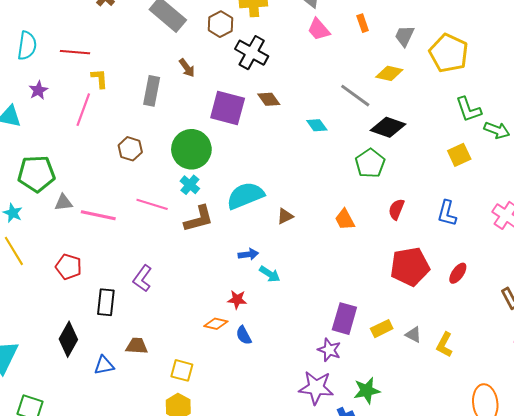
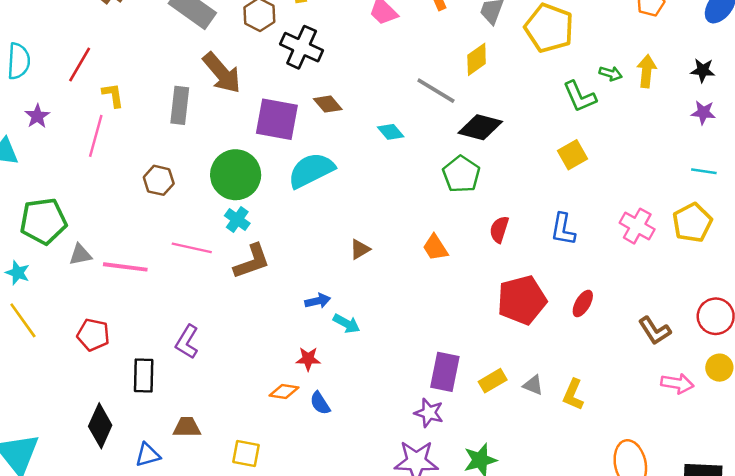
red line: (75, 52) -> (80, 65), turned -60
brown arrow: (187, 68) -> (222, 73), size x1.8
yellow diamond: (389, 73) -> (477, 59), turned -44
green arrow: (497, 130) -> (611, 74), moved, size x0.7
cyan semicircle: (245, 196) -> (311, 170), moved

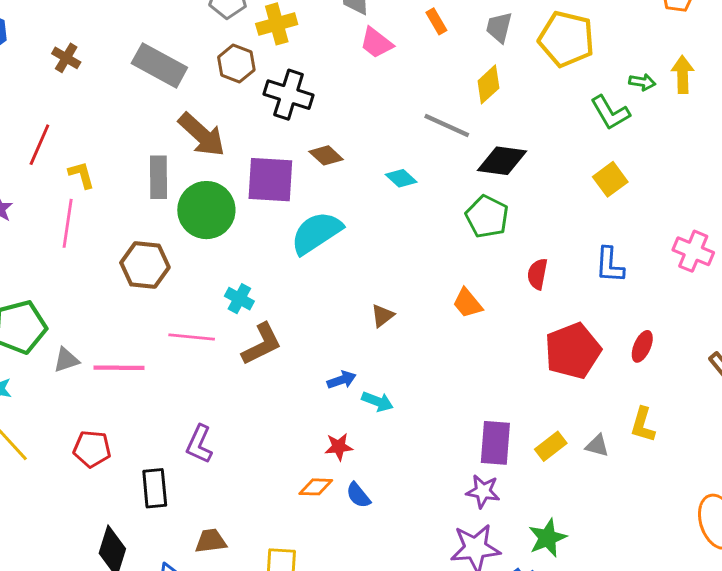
green circle: (236, 175) -> (206, 210), moved
brown hexagon: (159, 180) -> (145, 265), size x1.4
yellow L-shape: (573, 395) -> (643, 425), moved

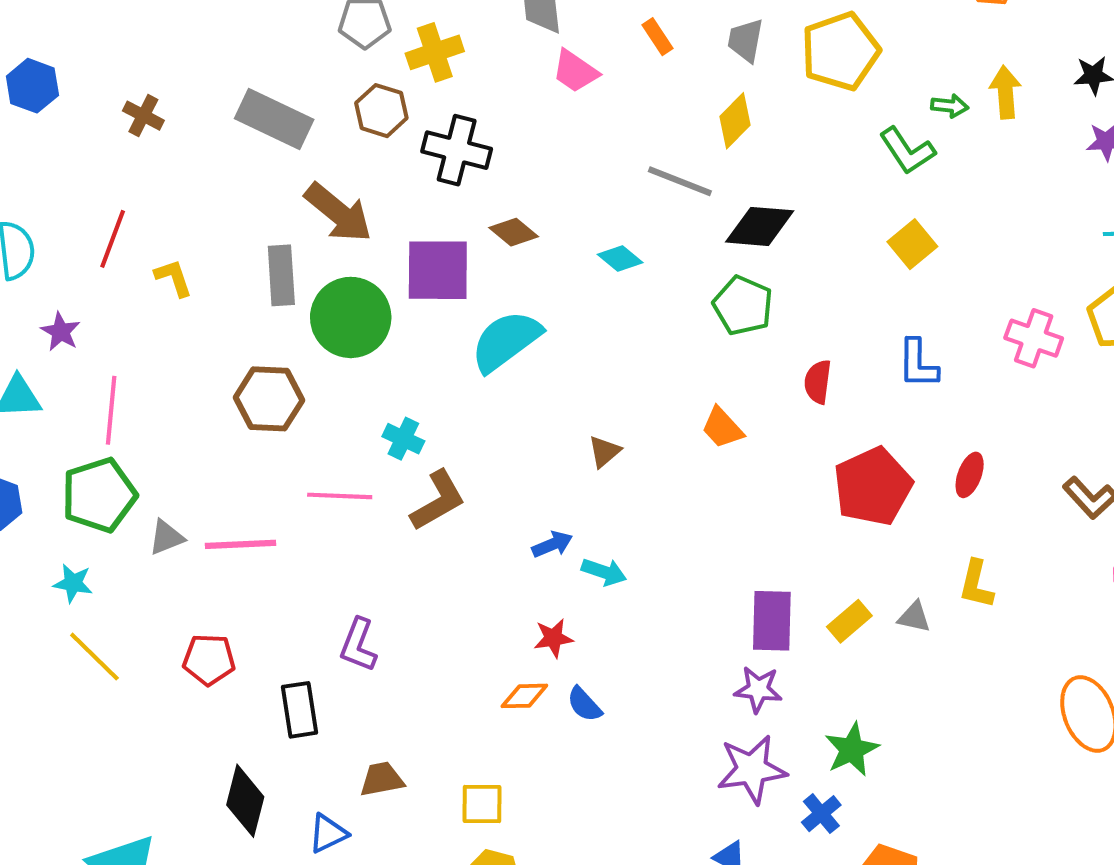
yellow pentagon: (566, 39) -> (840, 51), turned -30
pink line: (68, 223) -> (111, 410), moved

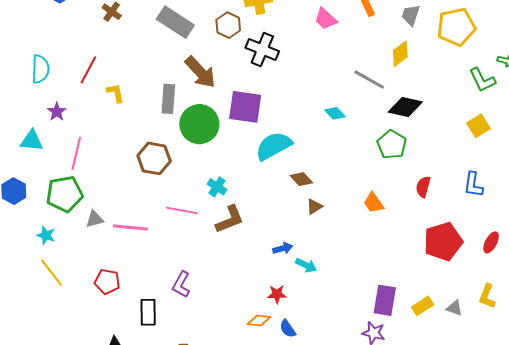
brown diamond: (514, 232) -> (301, 179), moved

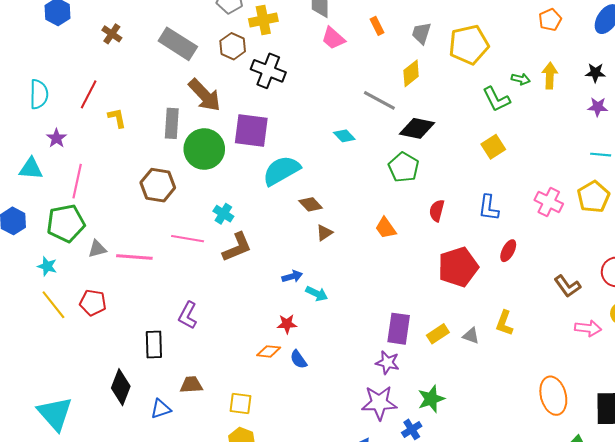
red ellipse: (491, 242) -> (508, 251), moved
red pentagon: (107, 282) -> (93, 303), moved

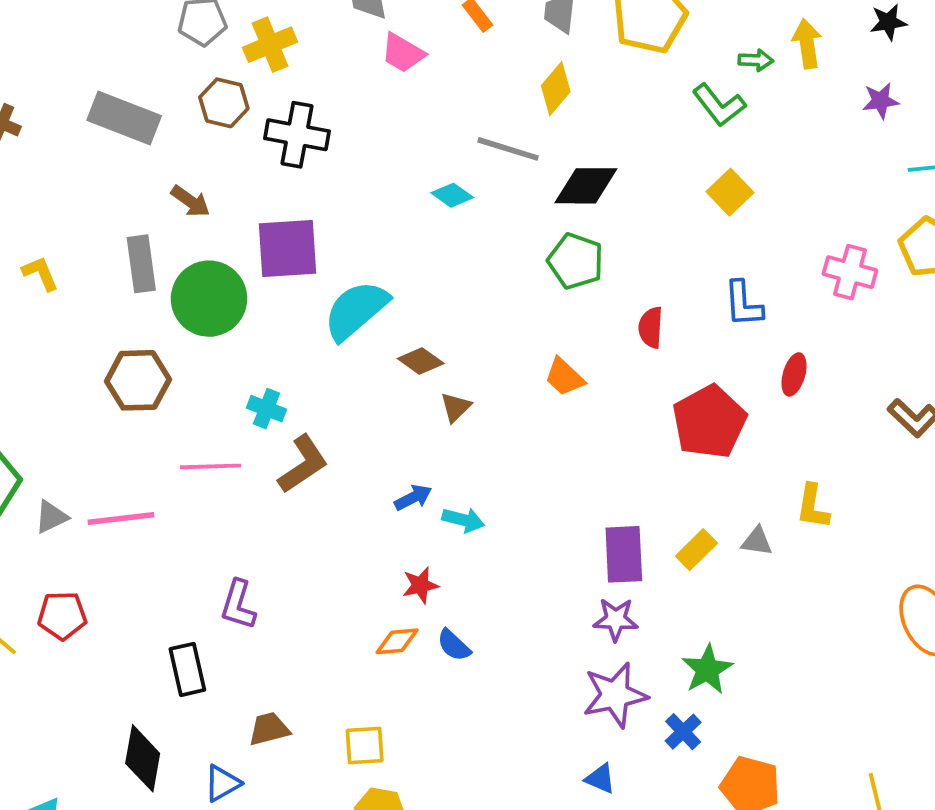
brown arrow: (205, 95) -> (190, 201), size x0.6
purple star: (598, 107) -> (881, 101), moved
cyan diamond: (344, 136) -> (452, 195), moved

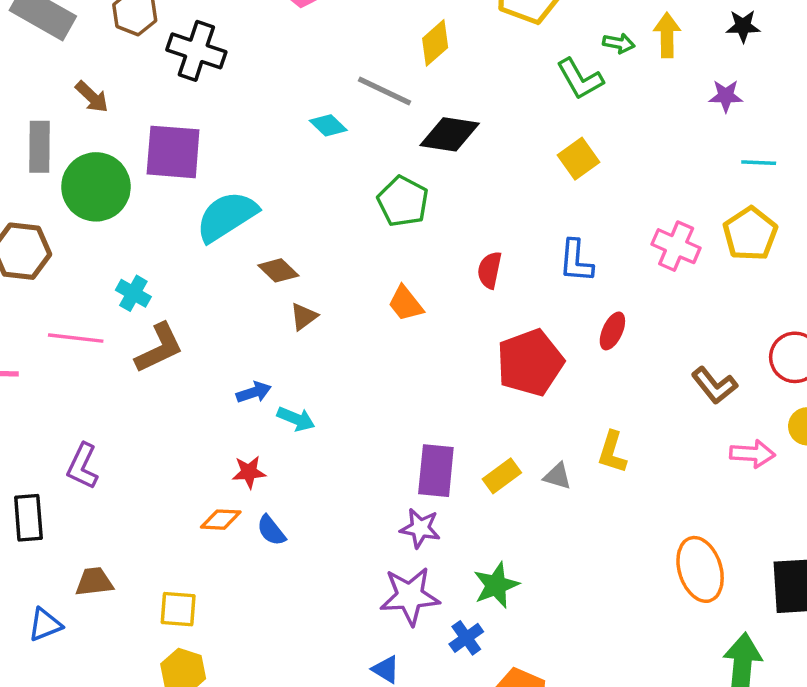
green pentagon: (576, 261) -> (403, 201), moved

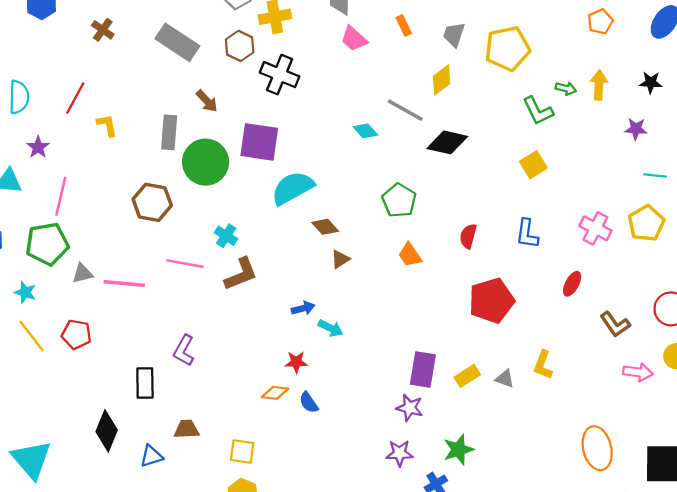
green pentagon: (403, 201) -> (399, 200), moved
red ellipse: (612, 331) -> (572, 284), moved
purple star: (410, 596) -> (400, 453), size x0.7

